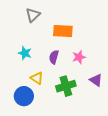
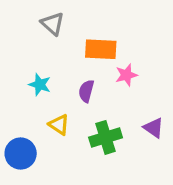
gray triangle: (33, 15) -> (53, 24), turned -35
pink star: (79, 57) -> (126, 75), moved
blue circle: (24, 96) -> (21, 153), moved

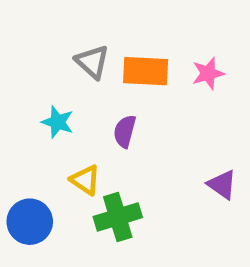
gray triangle: (53, 24) -> (92, 62), moved
pink star: (126, 75) -> (208, 73), moved
green cross: (106, 137) -> (118, 217), moved

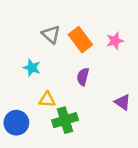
orange rectangle: (146, 71) -> (80, 40), turned 50
purple semicircle: (125, 131) -> (83, 77), moved
yellow triangle: (85, 180) -> (47, 100), turned -30

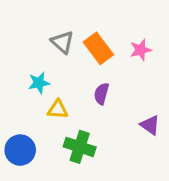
cyan star: (32, 68) -> (39, 83), turned -30
yellow triangle: (47, 100) -> (58, 109), moved
green cross: (65, 120) -> (80, 147), turned 35

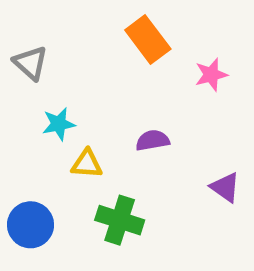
gray triangle: (62, 42) -> (31, 63), moved
orange rectangle: (98, 48) -> (148, 39), moved
purple semicircle: (102, 94) -> (153, 140), turned 65

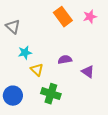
pink star: (211, 75) -> (90, 17), moved
yellow triangle: (87, 164) -> (37, 70), turned 40
purple triangle: (225, 187) -> (88, 72), moved

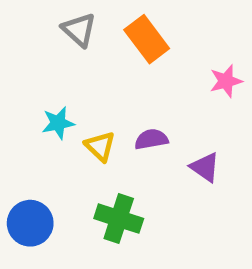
pink star: (90, 17) -> (226, 81), moved
gray triangle: (13, 27) -> (79, 30), moved
yellow triangle: (37, 70) -> (100, 146), moved

